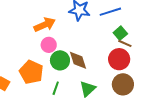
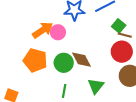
pink circle: (49, 45) -> (58, 32), moved
orange pentagon: (31, 72) -> (35, 60), moved

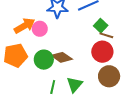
orange pentagon: (35, 60) -> (15, 55), turned -30
brown diamond: (81, 60) -> (62, 57), turned -30
green line: (64, 91) -> (53, 87), moved

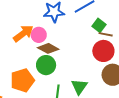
orange pentagon: (15, 55) -> (22, 80), moved
brown diamond: (62, 57) -> (48, 48), moved

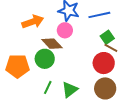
pink circle: (39, 35) -> (65, 30), moved

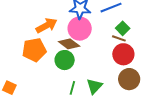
pink circle: (65, 30) -> (80, 29), size x1.5
brown line: (111, 48) -> (119, 38), moved
orange pentagon: (17, 66) -> (34, 50), moved

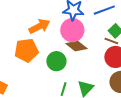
brown diamond: (69, 44) -> (76, 46), moved

